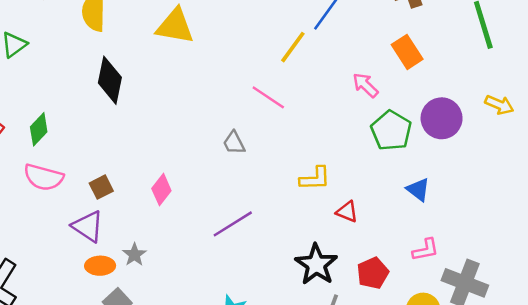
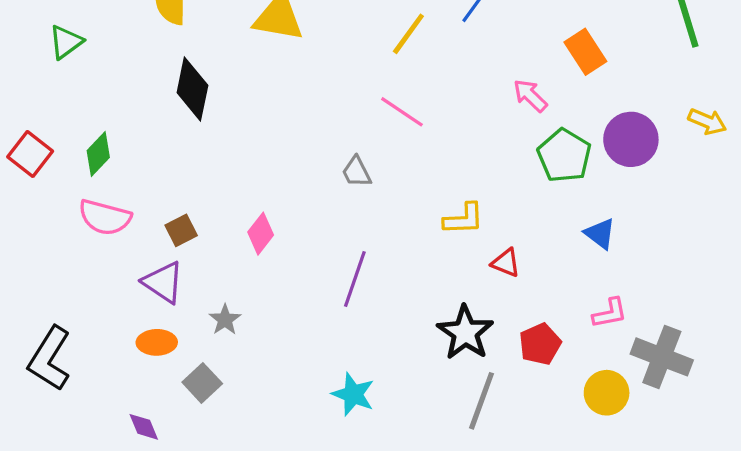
yellow line: (293, 47) -> (408, 34), moved
purple line: (233, 224) -> (355, 279), turned -39
orange ellipse: (100, 266) -> (157, 342), moved

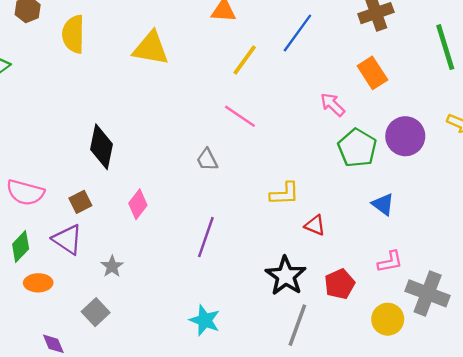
black diamond: (192, 89) -> (102, 147), moved
green diamond: (98, 154) -> (21, 246), moved
orange ellipse: (157, 342) -> (38, 283), moved

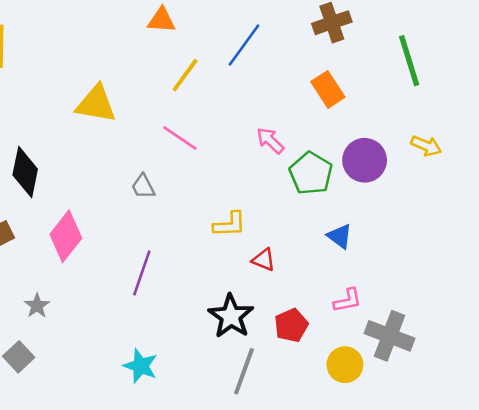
yellow triangle: (151, 48) -> (96, 104), moved
pink arrow: (333, 105) -> (270, 141), moved
pink diamond: (138, 204) -> (66, 236), size x1.5

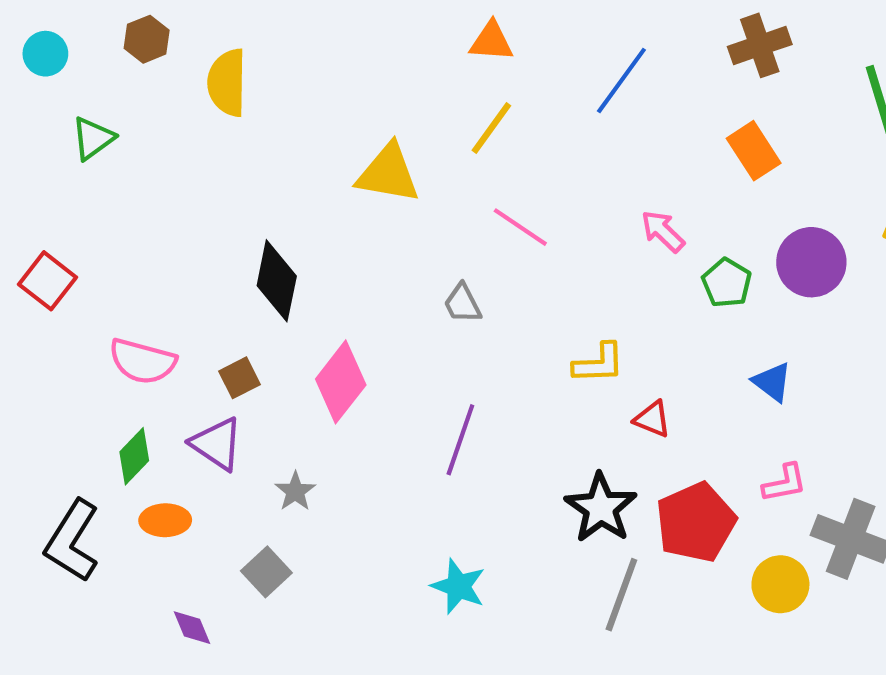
yellow line: (185, 75) -> (491, 128), moved
green pentagon: (311, 173) -> (727, 283), size x0.7
red pentagon: (291, 325) -> (696, 522), size x1.5

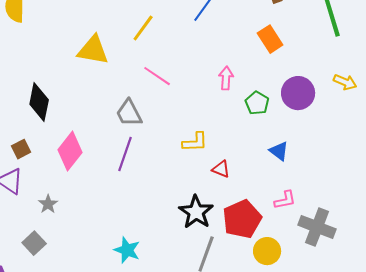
pink arrow: (663, 231) -> (226, 78), turned 50
gray trapezoid: (462, 303) -> (129, 113), size x1.4
purple line: (460, 440) -> (125, 154), moved
yellow circle: (780, 584) -> (267, 251), moved

